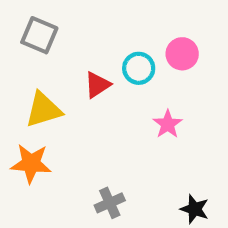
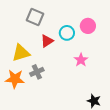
gray square: (39, 35) -> (35, 17), moved
gray cross: (110, 203) -> (37, 72), moved

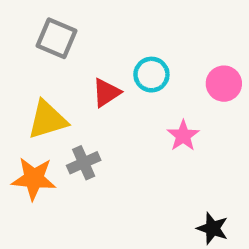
gray square: (35, 17) -> (56, 38), moved
pink circle: (88, 26) -> (224, 84), moved

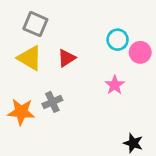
cyan circle: (151, 75) -> (118, 40), moved
yellow triangle: (47, 120) -> (30, 58), moved, turned 48

